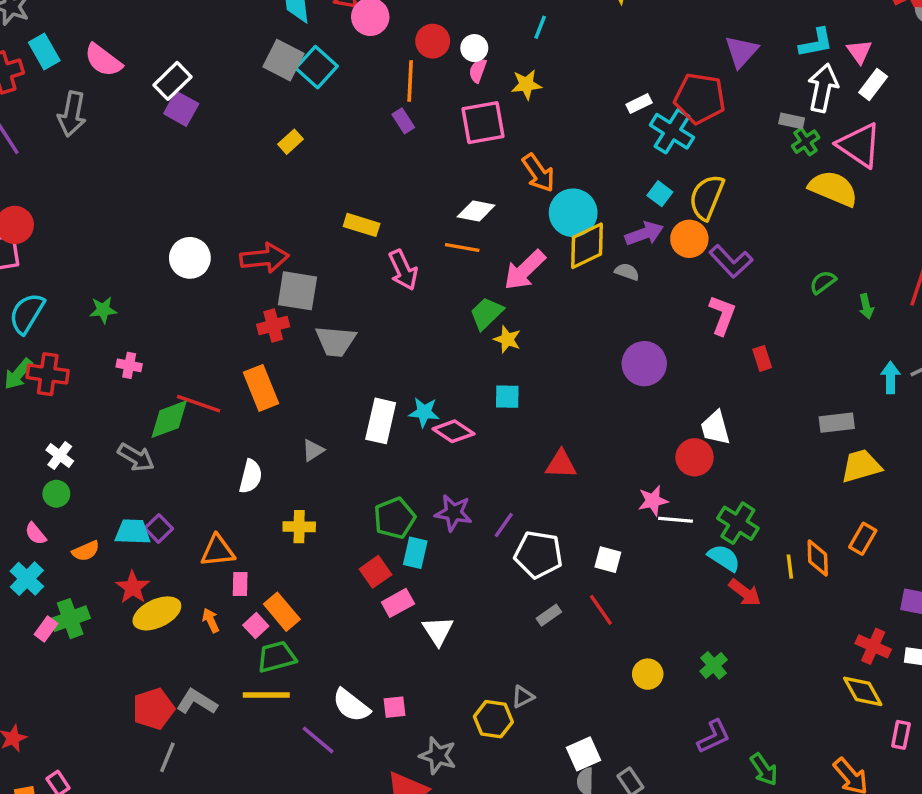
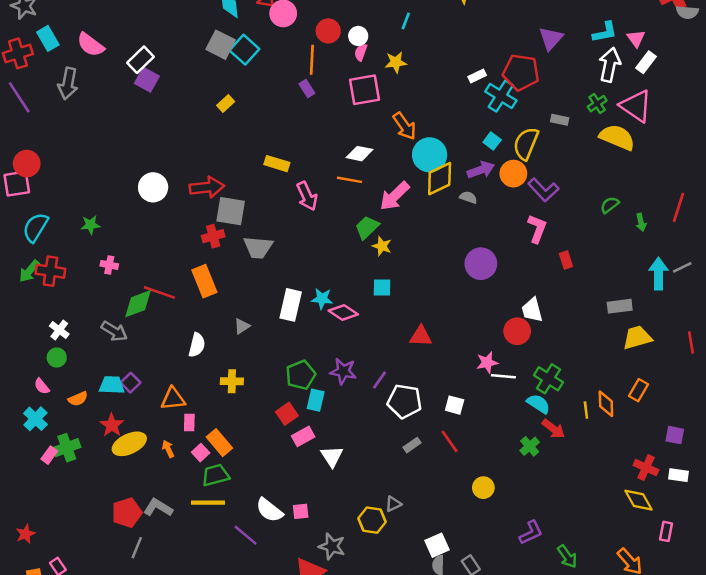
gray rectangle: (792, 121) -> (560, 120), moved
cyan arrow: (890, 378) -> (658, 274), size x1.4
green cross: (714, 665) -> (530, 446), moved

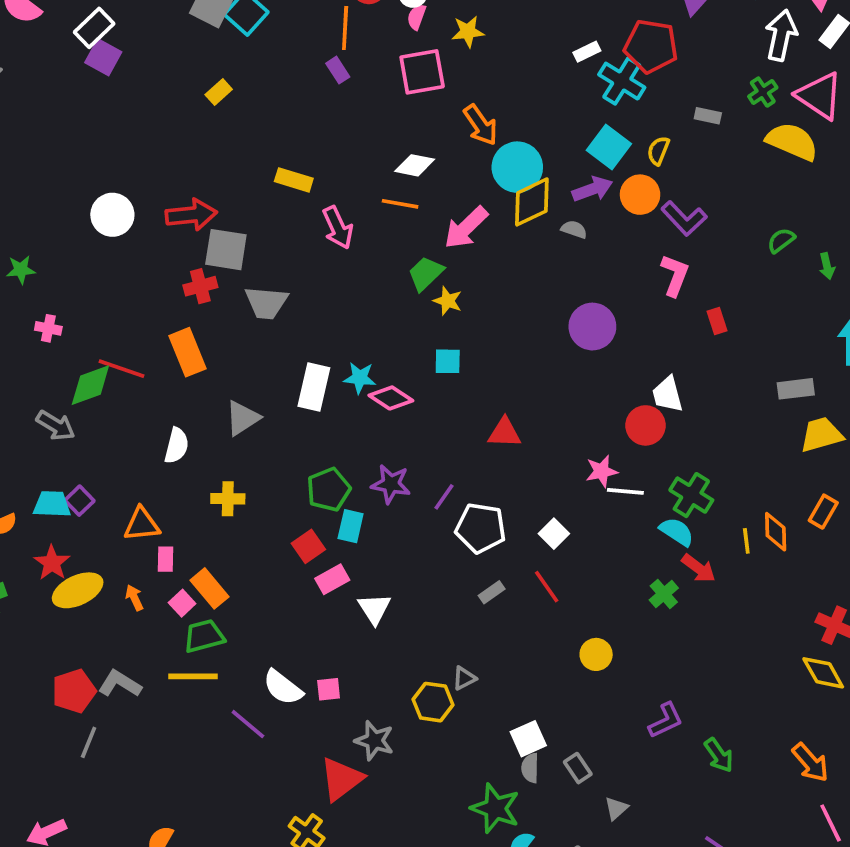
cyan square: (492, 141) -> (609, 147), size x1.6
yellow semicircle: (526, 144) -> (658, 151), size x0.6
gray triangle: (242, 326) -> (242, 418), size x1.5
white square: (455, 405) -> (554, 534), turned 30

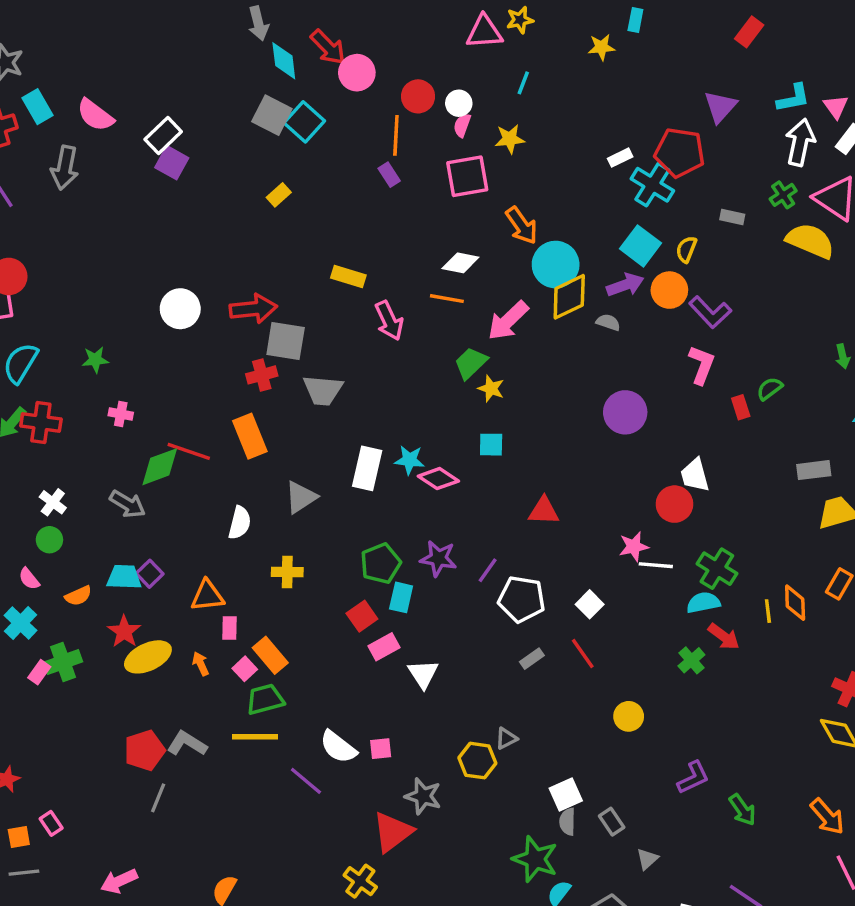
green semicircle: (781, 240) -> (770, 389), moved
cyan semicircle: (677, 532) -> (703, 603), turned -44

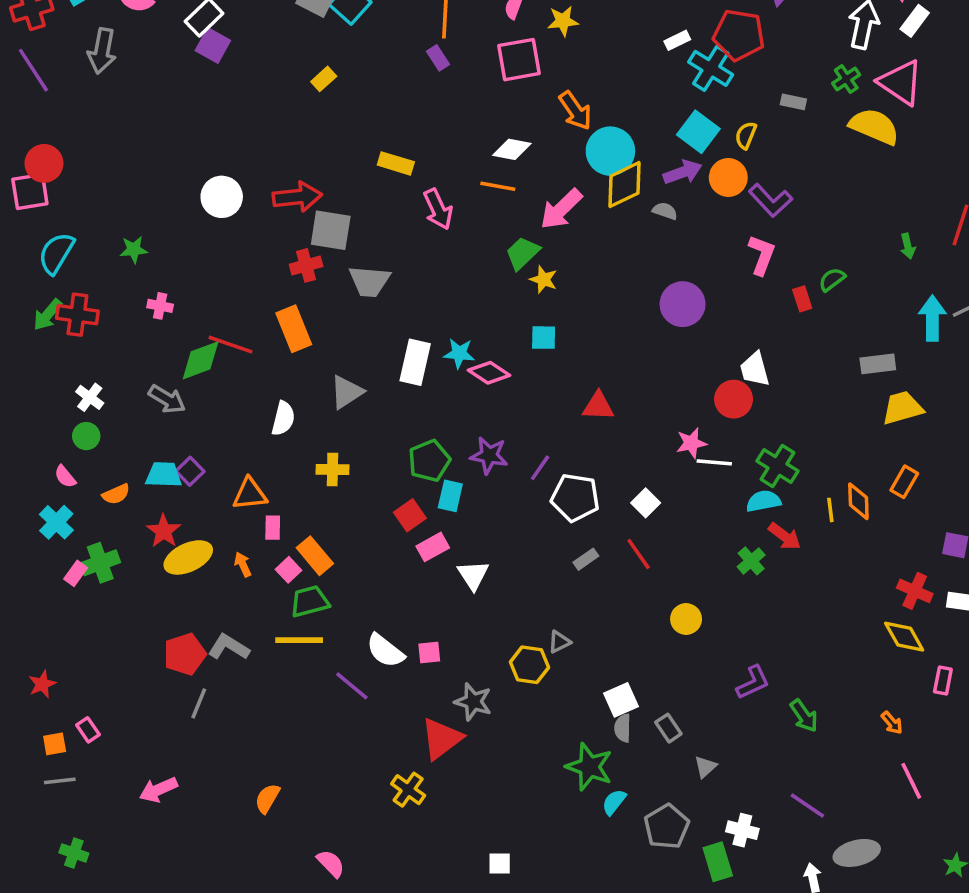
orange arrow: (827, 817) -> (892, 723), size x0.6

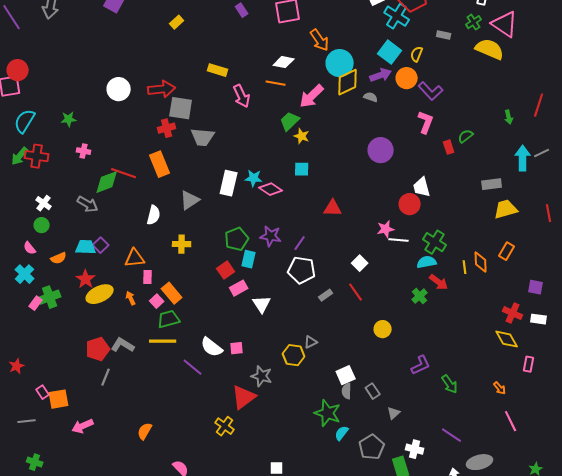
white pentagon: (575, 498) -> (302, 270), moved
orange square: (55, 744) -> (59, 399), moved, size x1.5

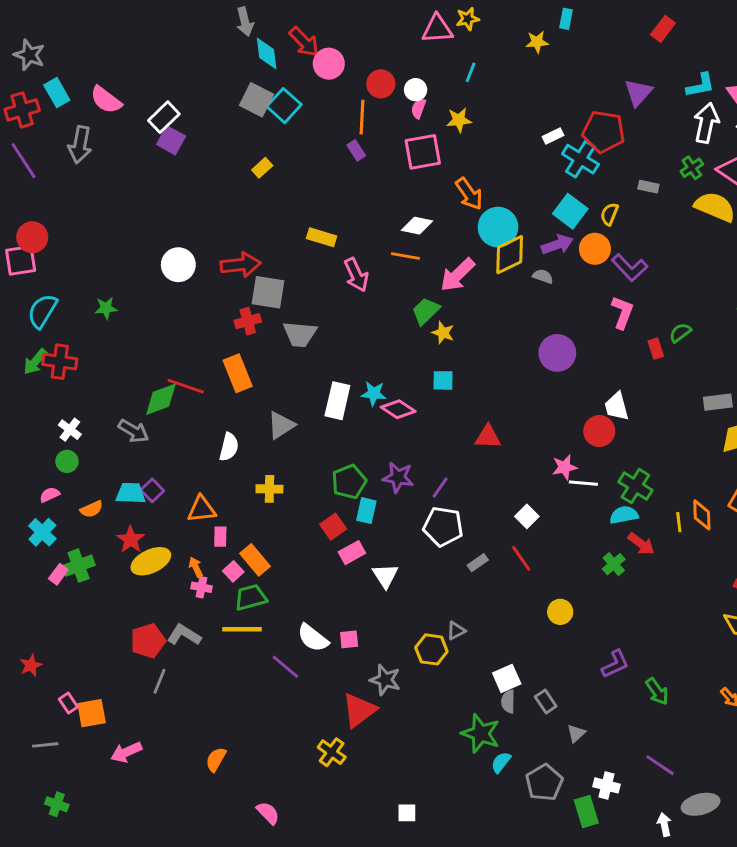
pink cross: (84, 151) -> (201, 587), moved
pink semicircle: (30, 248) -> (50, 495), turned 104

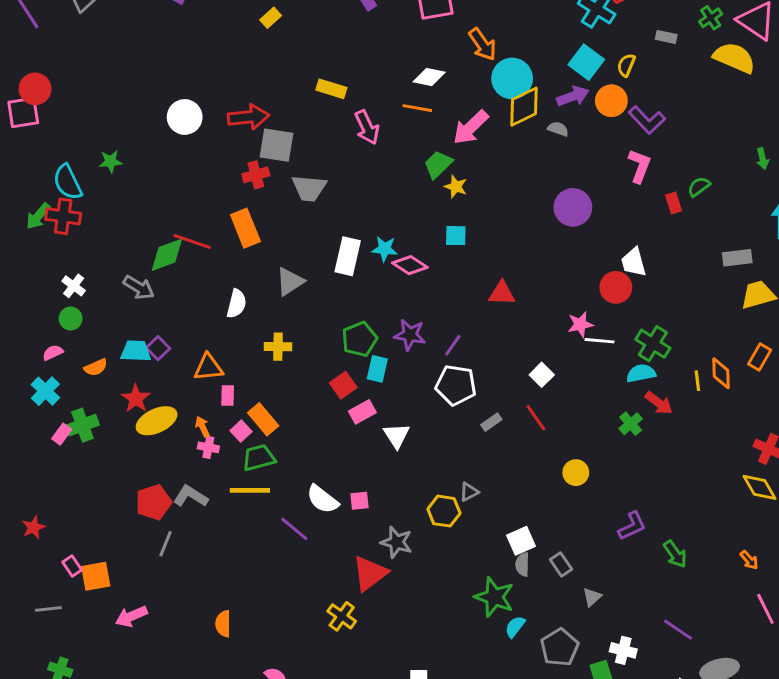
cyan semicircle: (42, 311) -> (68, 182), moved, turned -57
orange semicircle: (216, 759) -> (223, 624), turned -30

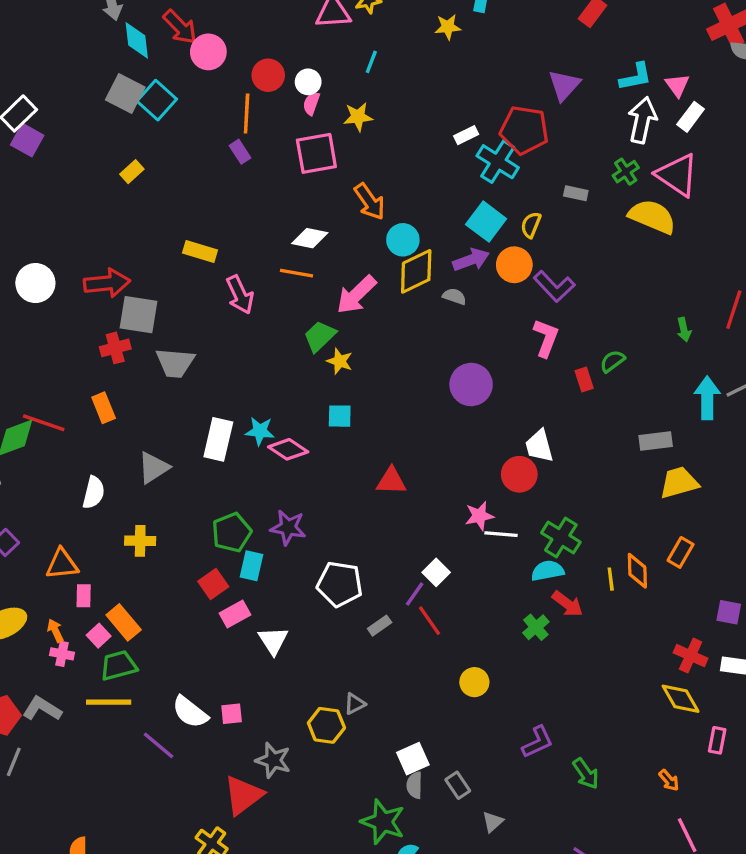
cyan circle: (512, 78) -> (403, 240), size x0.7
orange rectangle: (245, 228) -> (104, 408), size x0.7
purple line: (453, 345) -> (415, 594), moved

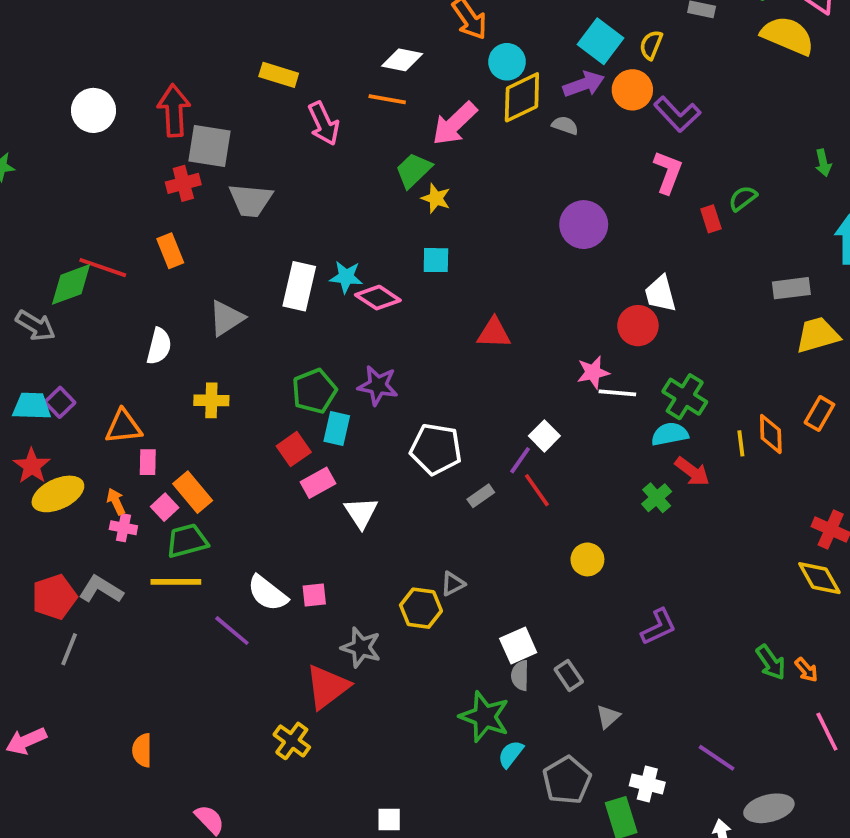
red arrow: (107, 283) -> (174, 110), turned -87
green arrow: (586, 774) -> (771, 662), moved

